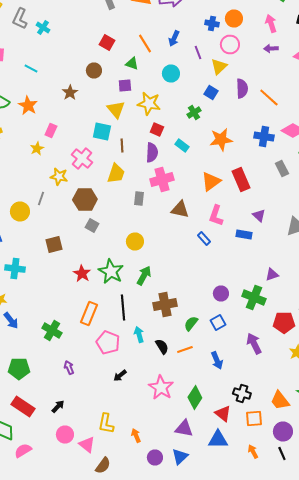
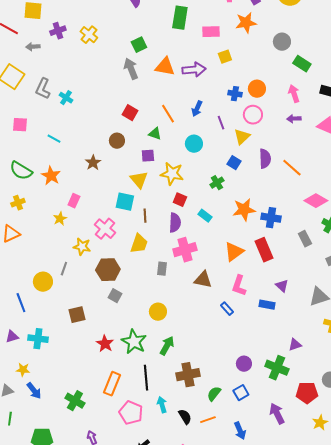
blue cross: (264, 136) -> (271, 218), moved

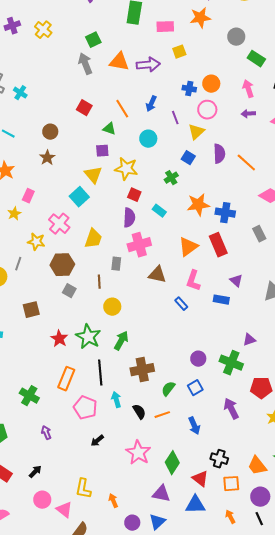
brown circle: (117, 141) -> (50, 132), moved
cyan square: (125, 202) -> (79, 197), turned 36
brown line: (145, 216) -> (99, 282), moved

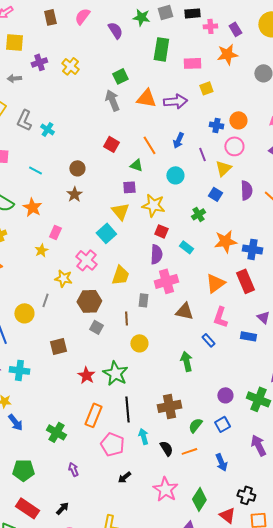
green arrow: (121, 341) -> (186, 361), moved, turned -42

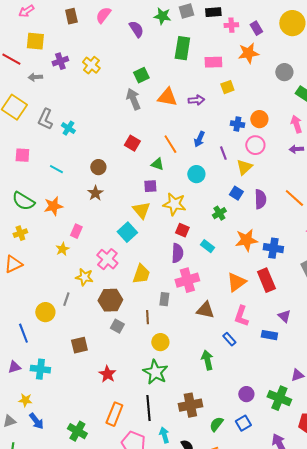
purple arrow: (175, 101) -> (196, 100), size x0.7
purple semicircle: (246, 190) -> (260, 199), moved
orange star: (32, 207) -> (53, 206), turned 30
green star: (115, 373) -> (155, 372), moved

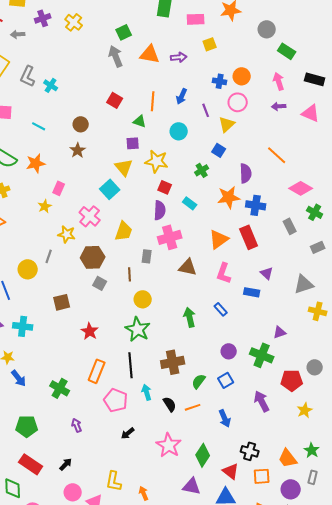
orange line: (170, 144) -> (153, 101), turned 36
purple semicircle: (260, 199) -> (246, 173), moved
blue rectangle: (229, 339) -> (221, 309), moved

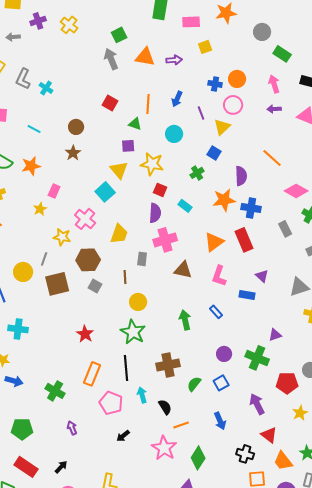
brown square: (62, 302) -> (57, 284), moved, size x1.4
blue arrow: (19, 378) -> (14, 381), turned -36
orange line: (193, 407) -> (181, 425), moved
red triangle: (231, 471) -> (269, 435), moved

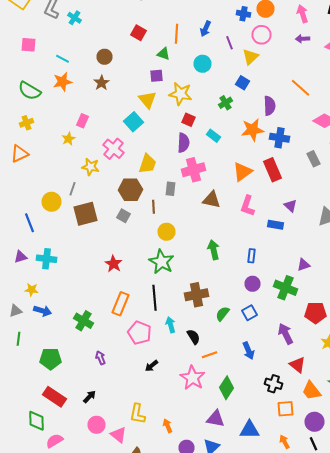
orange star: (31, 166) -> (62, 82), moved
brown hexagon: (88, 260) -> (130, 190), moved
blue rectangle: (216, 312) -> (252, 256), moved, turned 48

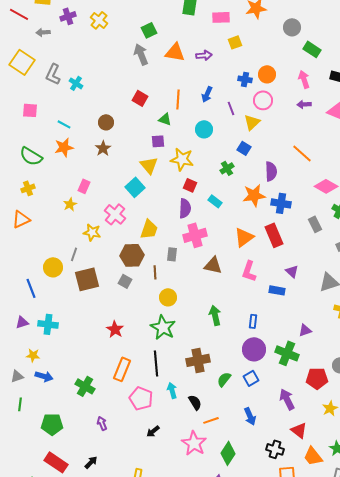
purple circle: (252, 284) -> (254, 349), size x1.5

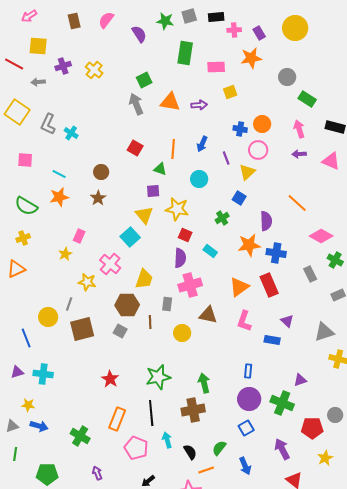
yellow circle: (168, 297) -> (182, 333), moved
green arrow: (215, 315) -> (204, 383), moved
green star: (163, 327) -> (158, 377), turned 30
green semicircle: (224, 379) -> (219, 448), moved

